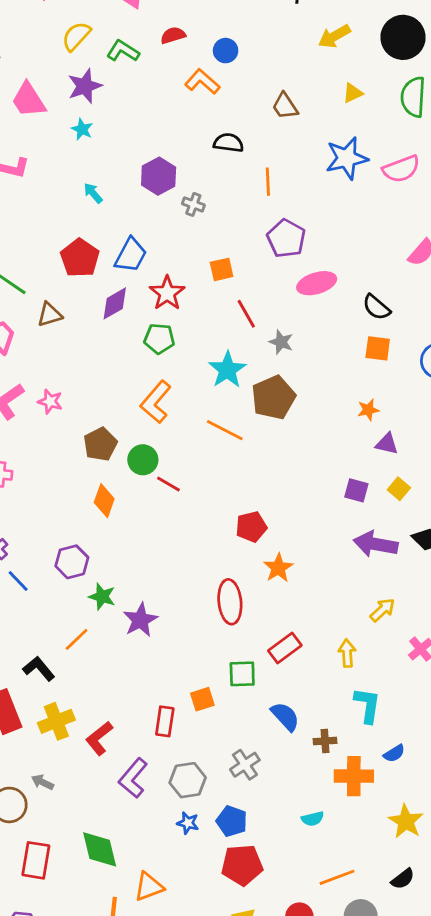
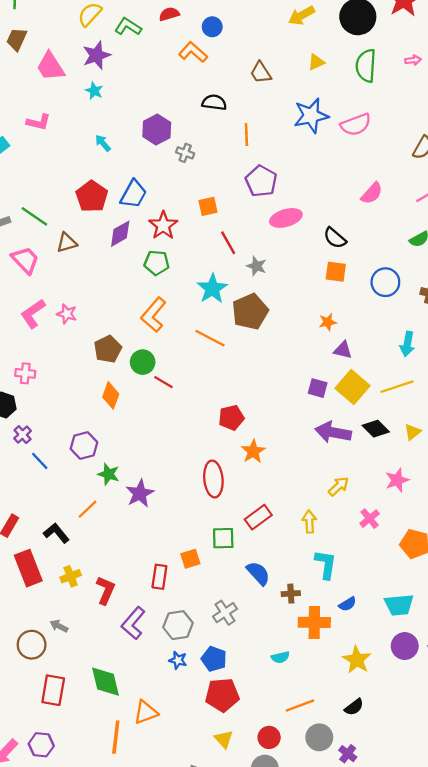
yellow square: (399, 489) -> (352, 387), size x1.8
yellow cross: (56, 721) -> (71, 576), size x0.7
red L-shape: (99, 738) -> (106, 590), turned 152

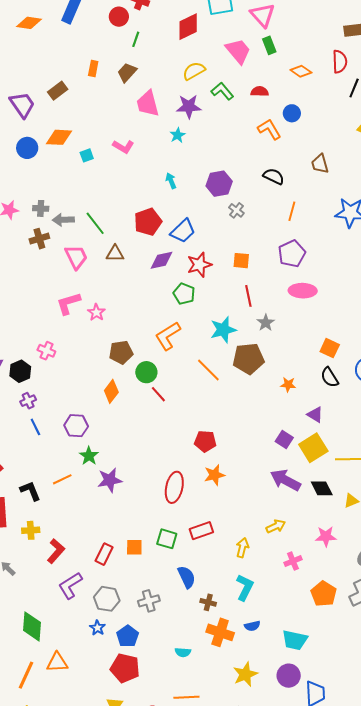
black semicircle: (335, 238) -> (330, 377), moved
orange star: (328, 322) -> (288, 385), moved

